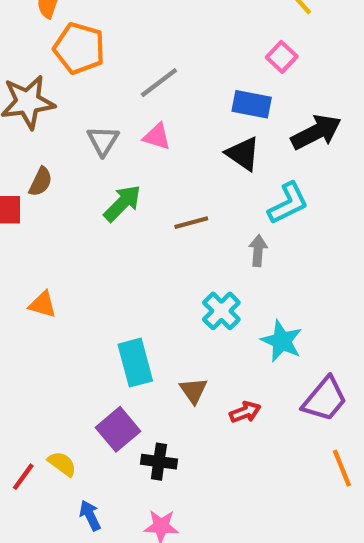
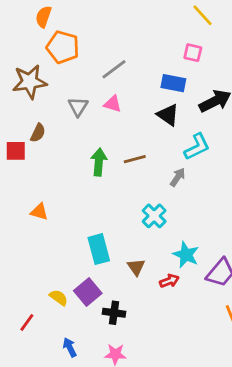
pink square: (282, 57) -> (193, 53), turned -30
green arrow: (122, 203) -> (99, 162), moved, turned -40
gray arrow: (258, 251) -> (178, 177), turned 30
cyan star: (282, 341) -> (186, 255), moved
yellow semicircle: (62, 464) -> (59, 298), moved

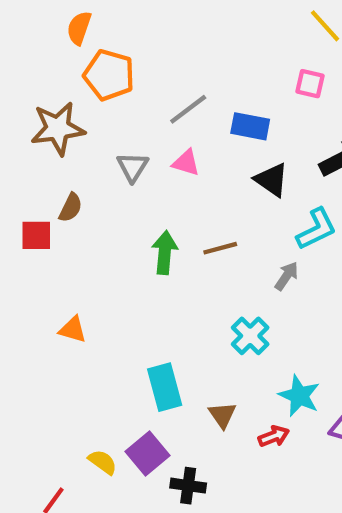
blue rectangle: (173, 83) -> (250, 126), moved

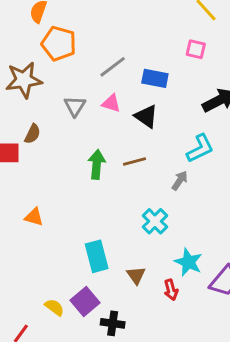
black triangle: (272, 180) -> (146, 116), moved
red arrow: (274, 436) -> (171, 290), turned 96

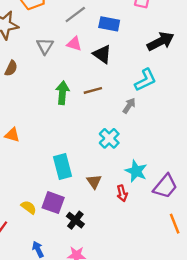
purple square: (85, 301) -> (53, 203), turned -30
black cross: (113, 323) -> (75, 220), turned 30

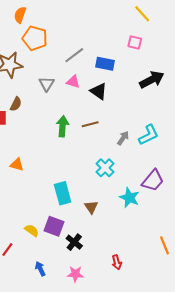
cyan L-shape: (145, 80) -> (149, 135), moved
purple trapezoid: (165, 186) -> (153, 181), moved
red arrow: (122, 193) -> (117, 262), moved

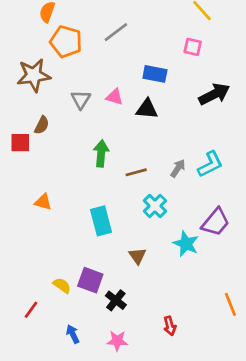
gray line: (74, 55) -> (116, 32), moved
black triangle: (99, 91) -> (147, 109), turned -30
brown line: (90, 124) -> (136, 172), moved
cyan rectangle: (63, 193) -> (101, 221), moved

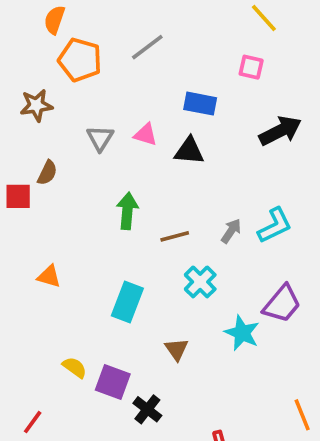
brown star: (34, 75) -> (36, 105), size x0.7
cyan rectangle: (101, 221) -> (127, 302), turned 36
yellow semicircle: (62, 285) -> (75, 367), moved

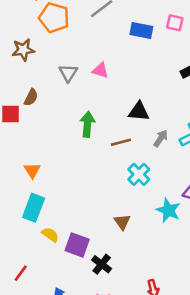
blue rectangle: (200, 104) -> (141, 31), moved
black triangle: (189, 151) -> (139, 111), moved
orange triangle: (49, 276) -> (32, 170), turned 42
cyan rectangle: (127, 302) -> (34, 208), moved

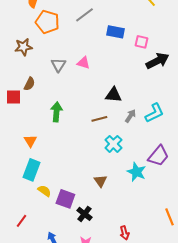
pink square: (175, 23) -> (141, 42), moved
green arrow: (87, 124) -> (56, 112), moved

